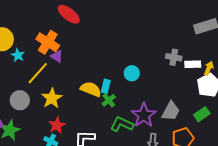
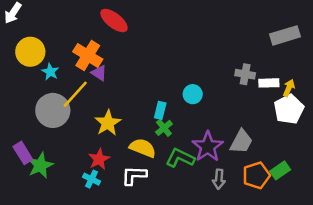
yellow semicircle: (91, 89) -> (143, 148), moved
yellow star: (52, 98) -> (108, 123), moved
gray circle: (20, 100) -> (53, 110), moved, size x1.4
green rectangle: (202, 114) -> (280, 170), moved

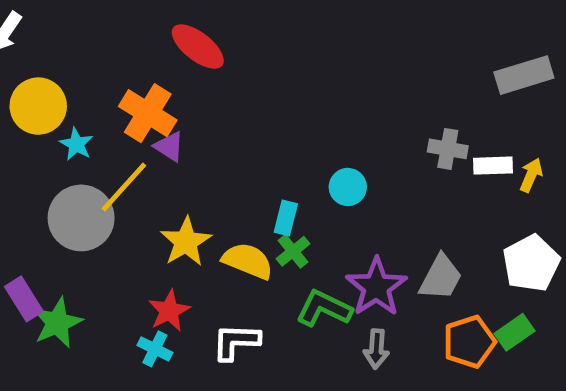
white pentagon: (289, 109) -> (531, 263), moved
yellow semicircle: (143, 148) -> (248, 261), moved
gray arrow: (219, 179) -> (376, 349), moved

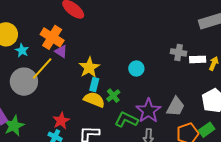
cyan rectangle: (286, 218) -> (94, 85), moved
yellow star: (186, 242) -> (89, 67), moved

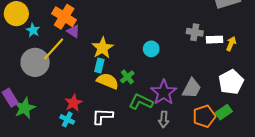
cyan rectangle: (94, 85) -> (99, 65), moved

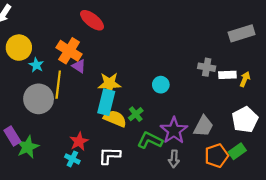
yellow star: (102, 48) -> (109, 84), turned 30
yellow line: (54, 49) -> (58, 85), turned -35
cyan rectangle: (99, 65) -> (106, 102), size x1.6

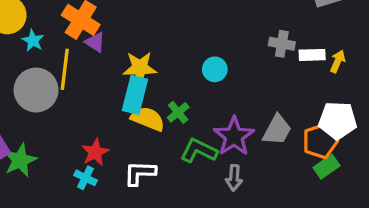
white pentagon: (245, 120) -> (338, 120), turned 30
orange pentagon: (216, 156) -> (320, 141), moved

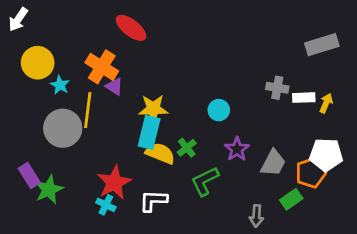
purple star: (234, 136) -> (237, 149), moved, size x0.7
green L-shape: (199, 151) -> (205, 181), turned -52
red star: (95, 152) -> (114, 183), size x1.4
green rectangle: (326, 167) -> (291, 199), moved
gray arrow: (234, 178) -> (256, 216), moved

